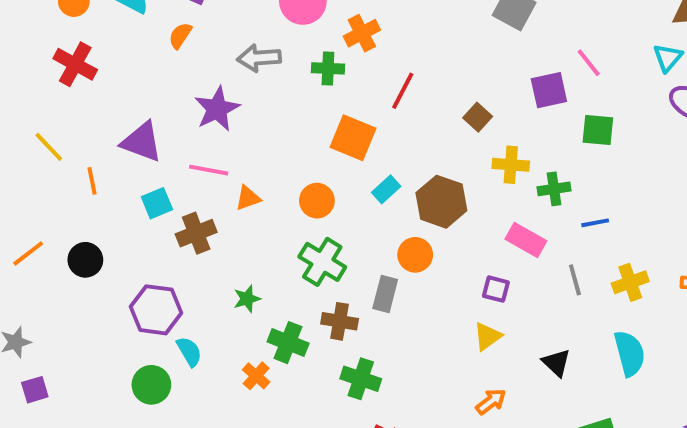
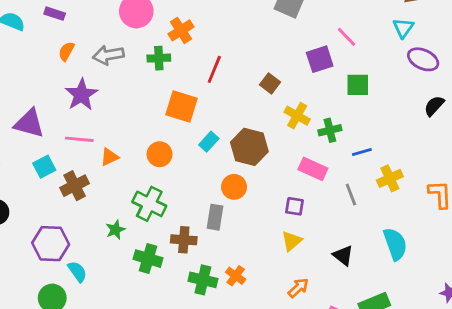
orange semicircle: (180, 36) -> (66, 51), moved
yellow cross: (511, 165) -> (297, 116), turned 30
green cross: (322, 262) -> (149, 204), moved
yellow cross: (630, 282) -> (390, 178), moved
orange cross: (256, 376) -> (236, 276), moved

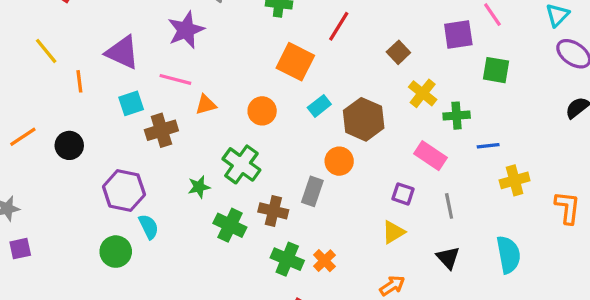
gray line: (351, 194) -> (449, 206), moved

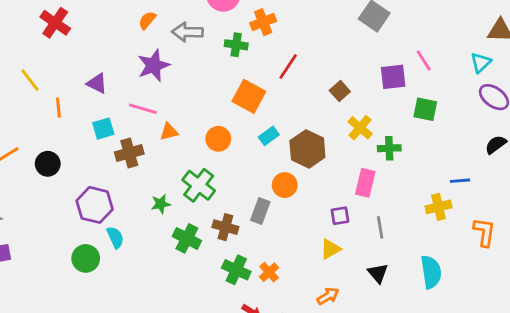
purple triangle: (122, 52) -> (97, 83), size x0.7
blue line: (488, 146) -> (460, 181), moved
pink rectangle: (431, 156) -> (365, 183), turned 68
purple square: (403, 194) -> (340, 216), turned -30

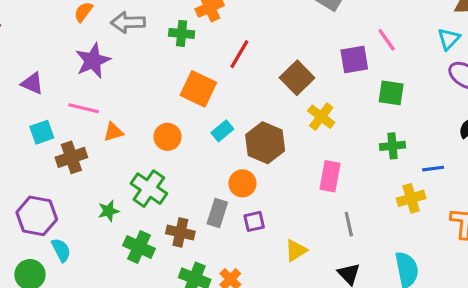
brown square: (340, 91) -> (297, 78), size x1.5
green cross: (389, 148) -> (392, 146), moved
purple square: (340, 216) -> (254, 221), moved

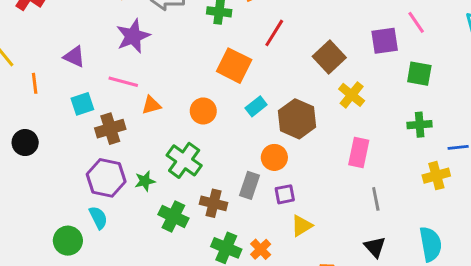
purple hexagon: (37, 216) -> (106, 178), moved
yellow triangle: (296, 250) -> (302, 226), moved

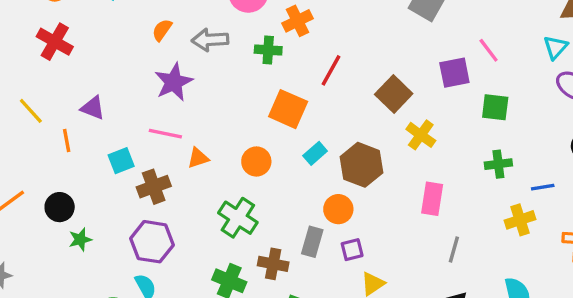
purple triangle: (74, 57) -> (93, 108), moved
green star: (145, 181) -> (80, 239), moved
gray line: (376, 199) -> (454, 250), turned 30

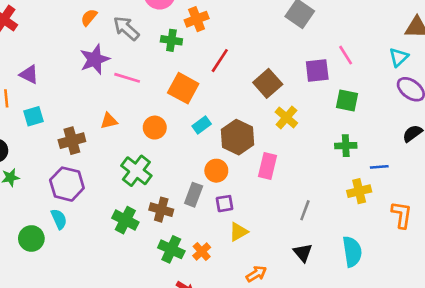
gray arrow: (210, 40) -> (126, 28), turned 40
pink line: (165, 134) -> (127, 78), moved
cyan square: (121, 161) -> (34, 116), moved
pink rectangle: (432, 199) -> (267, 166), moved

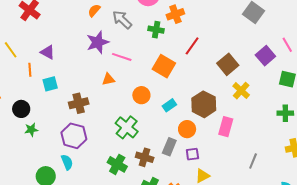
purple square: (317, 70) -> (265, 56), turned -36
orange triangle: (109, 121) -> (108, 79), moved
cyan rectangle: (202, 125) -> (169, 105), moved

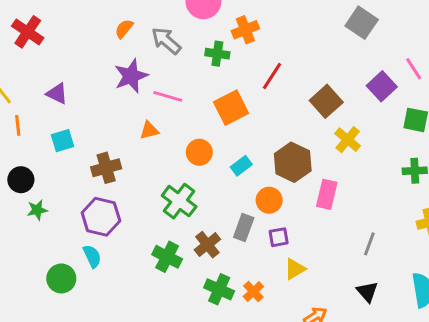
orange square: (164, 66) -> (231, 108), turned 35
orange line: (30, 70) -> (18, 125), moved
brown cross: (145, 157) -> (207, 245), turned 36

